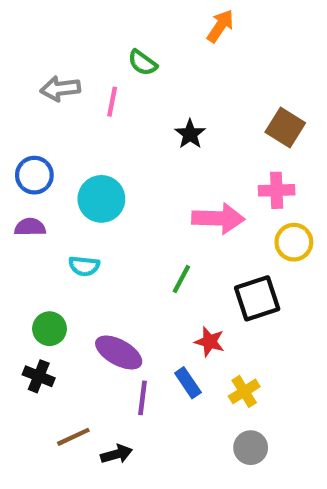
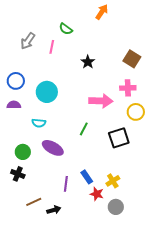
gray arrow: (60, 89) -> (28, 41), turned -48
red star: (210, 342) -> (97, 194), moved
purple ellipse: (119, 352) -> (53, 148), moved

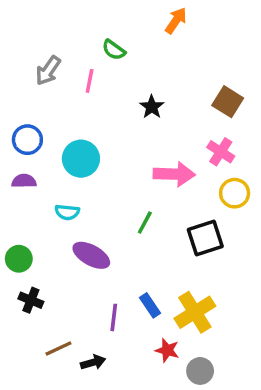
pink cross: (128, 88) -> (221, 152), turned 35
green circle: (23, 152) -> (19, 259), moved
yellow cross: (113, 181) -> (195, 312), size x1.6
red star: (97, 194) -> (167, 350), moved
gray circle: (116, 207) -> (200, 371), moved

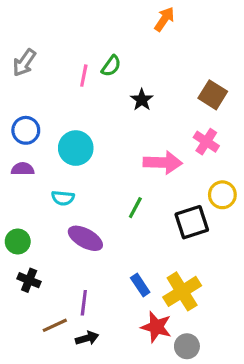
green semicircle: (114, 50) -> (111, 66), moved, turned -90
gray arrow: (48, 71) -> (24, 63), moved
yellow circle: (235, 193) -> (222, 195), moved
purple line: (114, 317) -> (84, 303), moved
red star: (167, 350) -> (156, 327), size x1.4

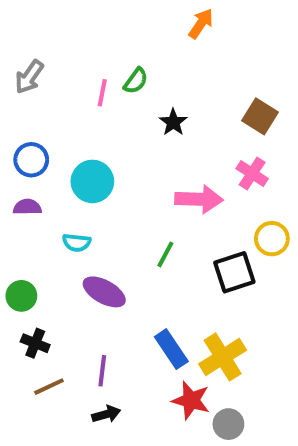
blue rectangle: (140, 285) -> (171, 349), size x1.4
brown line: (55, 325) -> (49, 387), moved

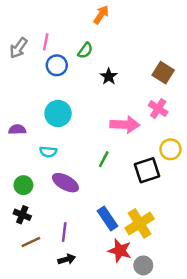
orange arrow: (201, 24) -> (101, 15), moved
pink line: (102, 93) -> (46, 42), moved
blue circle: (31, 160) -> (57, 65), moved
green circle: (21, 296) -> (23, 185), moved

